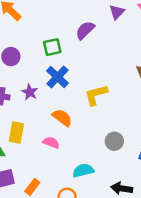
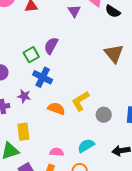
purple semicircle: (85, 30) -> (51, 46), moved
yellow L-shape: (96, 95) -> (80, 101), moved
pink semicircle: (51, 143) -> (57, 152), moved

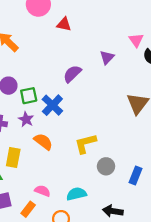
purple triangle: (74, 11) -> (107, 57), moved
green square: (31, 55) -> (29, 96), moved
orange semicircle: (56, 109) -> (43, 142), moved

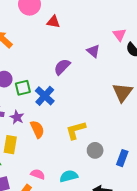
purple triangle: (107, 57) -> (93, 51), turned -32
purple star: (26, 119) -> (17, 117), moved
orange semicircle: (43, 142) -> (37, 129), turned 30

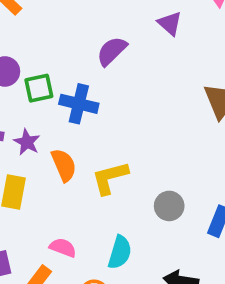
blue cross: (45, 96) -> (79, 104), turned -30
yellow L-shape: (76, 130) -> (110, 178), moved
cyan semicircle: (69, 176) -> (120, 252), turned 120

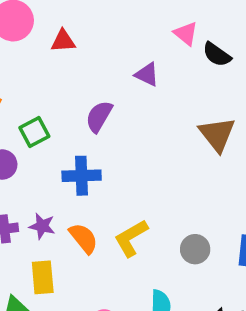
green square: (39, 88) -> (34, 132), moved

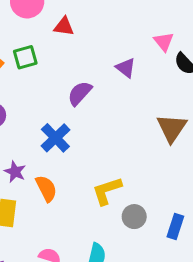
green square: (34, 132) -> (25, 57), moved
blue cross: (82, 176) -> (55, 138), turned 36
yellow L-shape: (131, 238) -> (107, 191), moved

